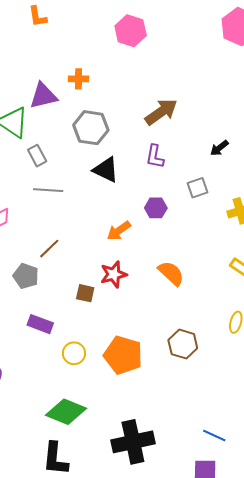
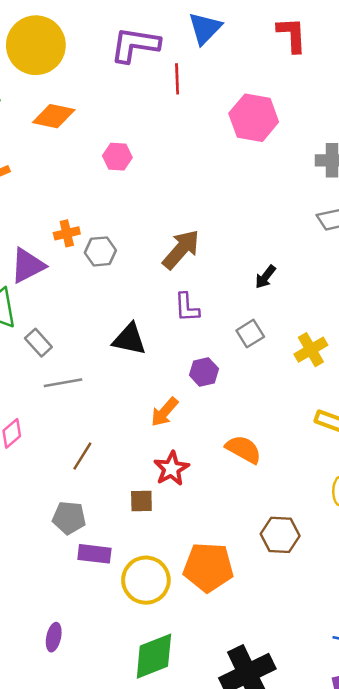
pink hexagon: (131, 31) -> (117, 157), size x0.7
gray hexagon: (91, 128) -> (100, 251), moved, size x0.7
gray pentagon: (26, 276) -> (69, 518), moved
yellow circle: (74, 353) -> (146, 580), size x1.6
green diamond: (66, 412) -> (154, 656), turned -30

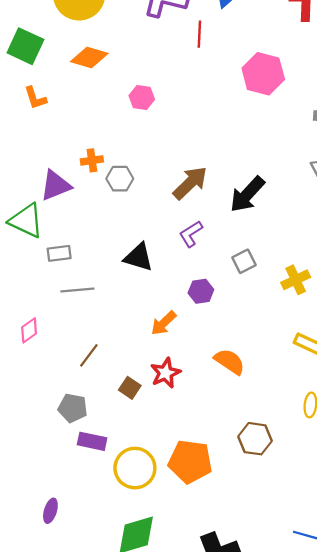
black arrow: (265, 277) -> (247, 194), moved, size x1.8
purple L-shape: (187, 307) -> (191, 234), turned 56
gray rectangle: (38, 343) -> (59, 253), turned -60
brown square: (141, 501) -> (130, 388), moved, turned 30

